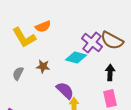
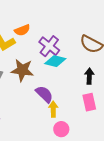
purple cross: (92, 42) -> (49, 46), moved
brown star: (43, 66) -> (22, 70), size x1.6

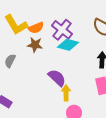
orange semicircle: (22, 30) -> (36, 28), moved
brown star: (22, 70) -> (35, 45), moved, size x0.7

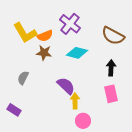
purple cross: (62, 30) -> (70, 24), moved
gray semicircle: (10, 61) -> (23, 78), moved

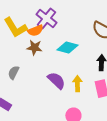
purple cross: (70, 24) -> (46, 19), moved
yellow arrow: (75, 101) -> (77, 84), moved

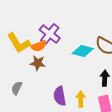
cyan diamond: (67, 48) -> (83, 51), moved
purple semicircle: (56, 81) -> (60, 96), turned -144

